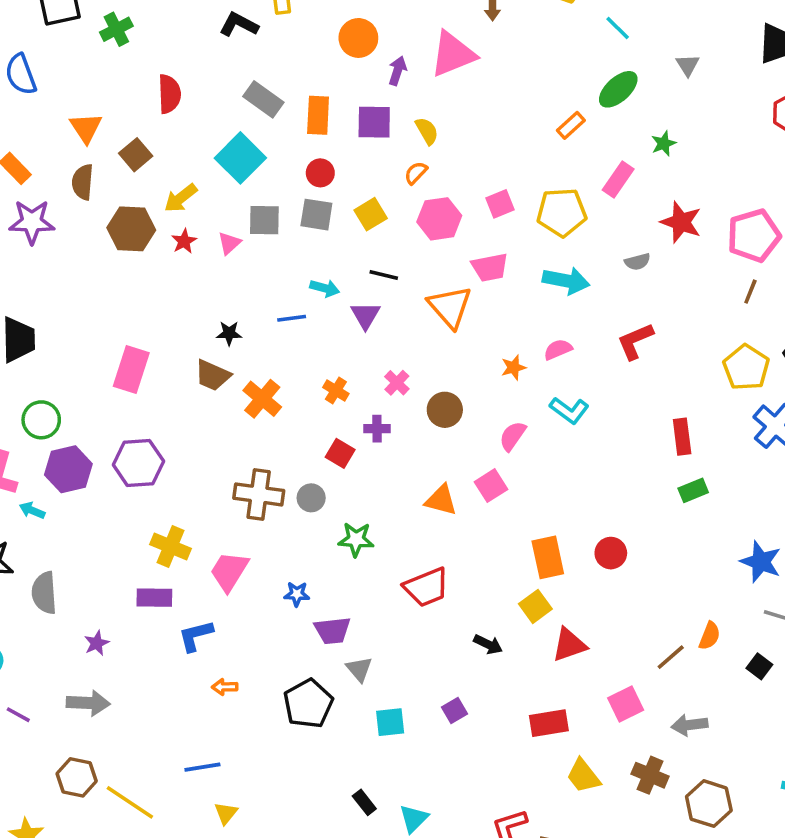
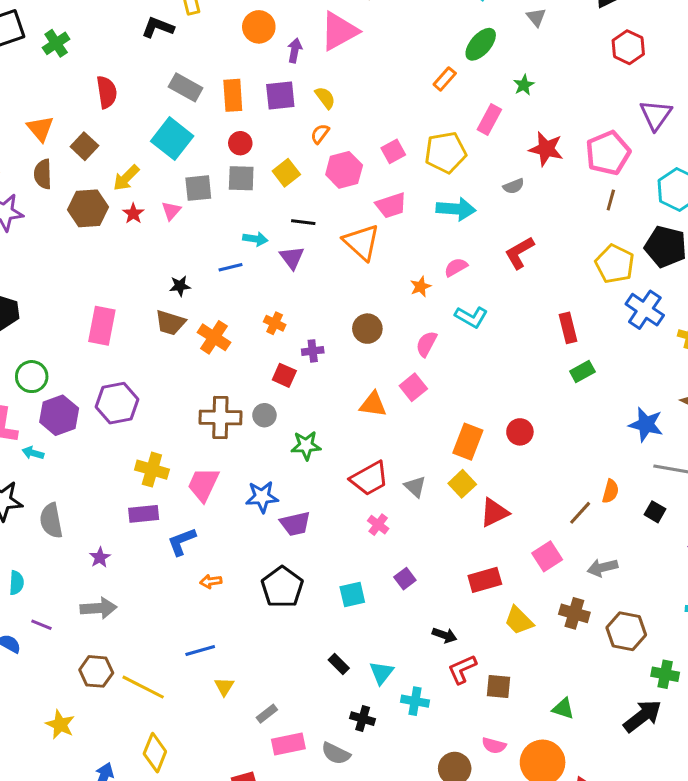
pink cross: (397, 383) -> (378, 525), moved
orange rectangle: (548, 557) -> (468, 442), turned 40
blue star: (297, 594) -> (262, 497), size x1.5
black arrow: (488, 644) -> (445, 635), moved
gray triangle: (359, 669) -> (415, 487), moved

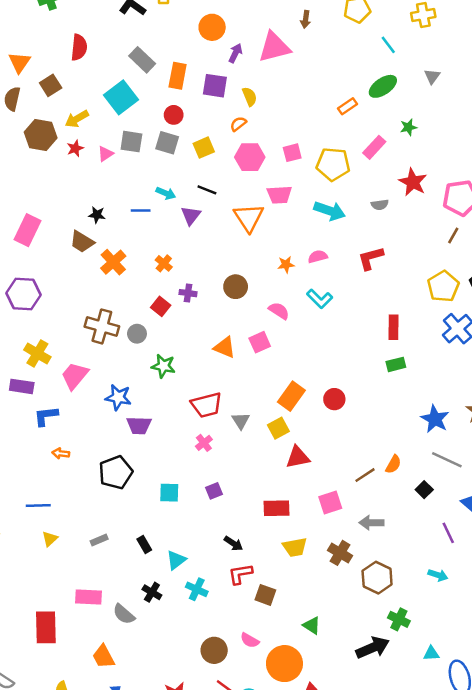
pink semicircle: (426, 344) -> (279, 311), turned 80
yellow trapezoid: (519, 621) -> (295, 547), turned -70
gray rectangle: (267, 714) -> (99, 540), moved

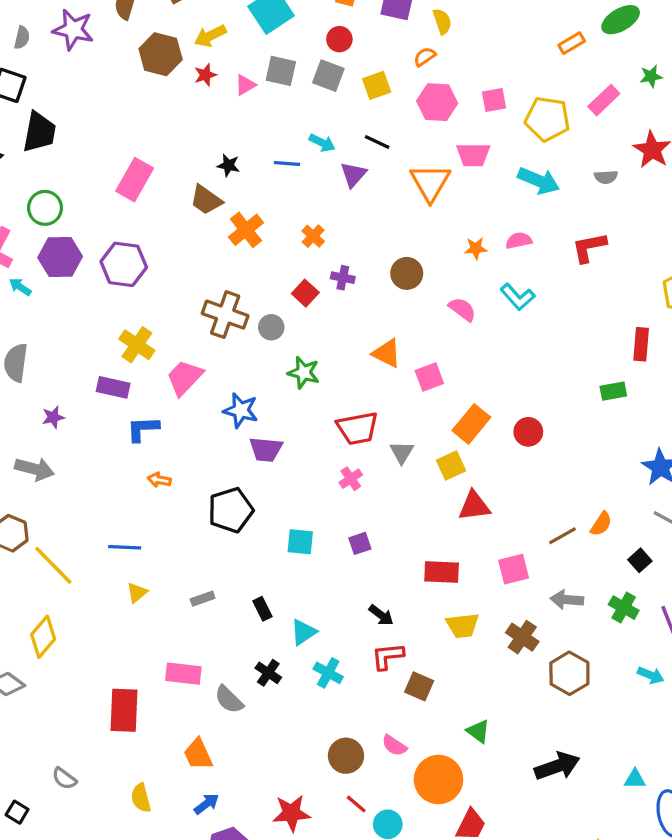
red rectangle: (393, 327) -> (641, 344), moved
pink square: (260, 342) -> (429, 377), moved
green cross: (399, 619) -> (624, 608), moved

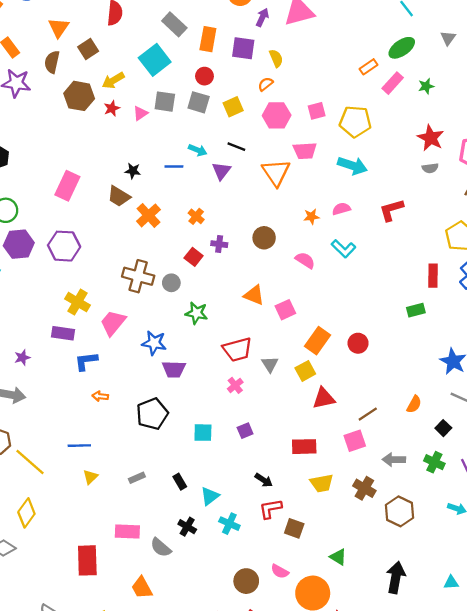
pink rectangle: (604, 100) -> (393, 83), moved
gray semicircle: (606, 177) -> (430, 168), moved
brown line: (562, 536) -> (368, 414), moved
black arrow: (557, 766) -> (396, 577), turned -56

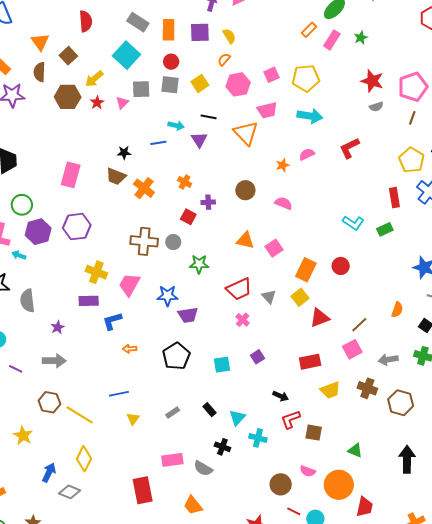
cyan L-shape: (343, 249) -> (353, 223), moved

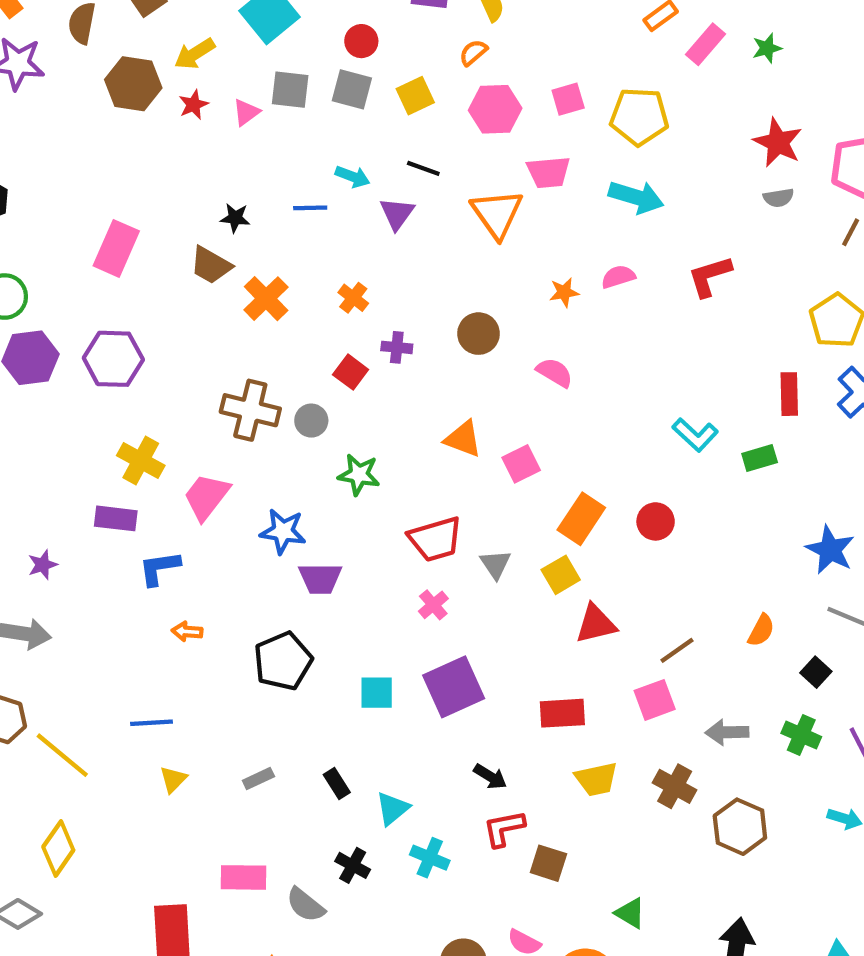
purple square: (258, 357) -> (454, 687), size x2.0

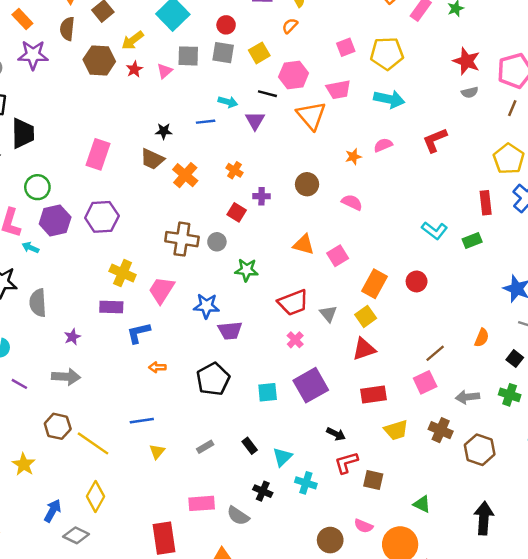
pink hexagon: (495, 109) -> (294, 75), moved
red triangle: (596, 624) -> (364, 349), moved

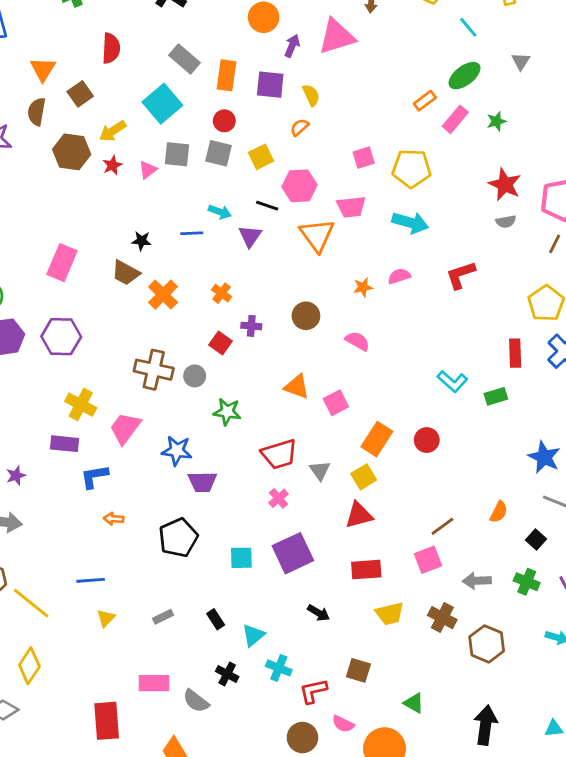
red L-shape: (346, 463) -> (313, 691), moved

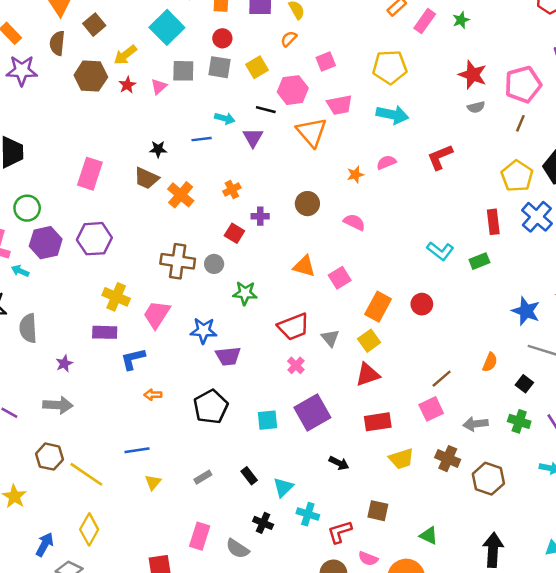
pink square: (364, 158) -> (326, 62), moved
orange cross: (222, 293) -> (232, 190), turned 30
pink rectangle: (154, 683) -> (200, 536), turned -68

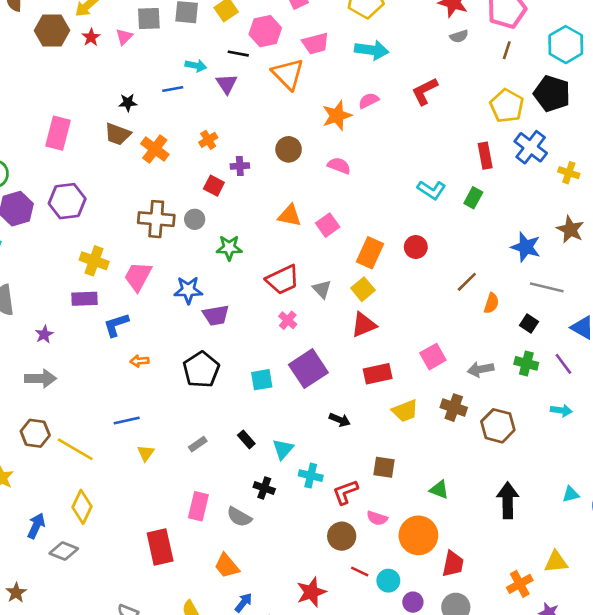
orange star: (355, 175) -> (337, 116), size x1.6
green rectangle: (479, 261) -> (473, 198), turned -36
brown line: (442, 379) -> (467, 282), moved

